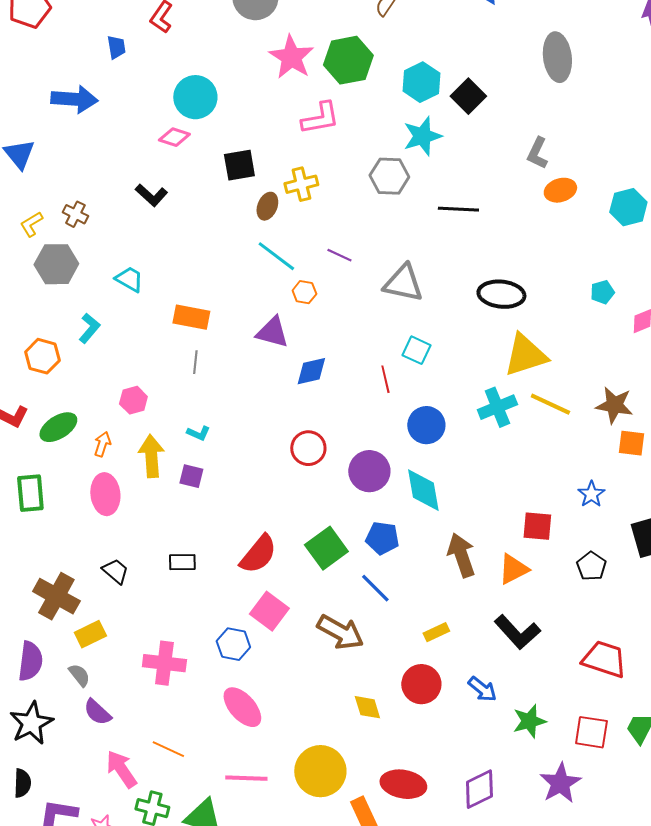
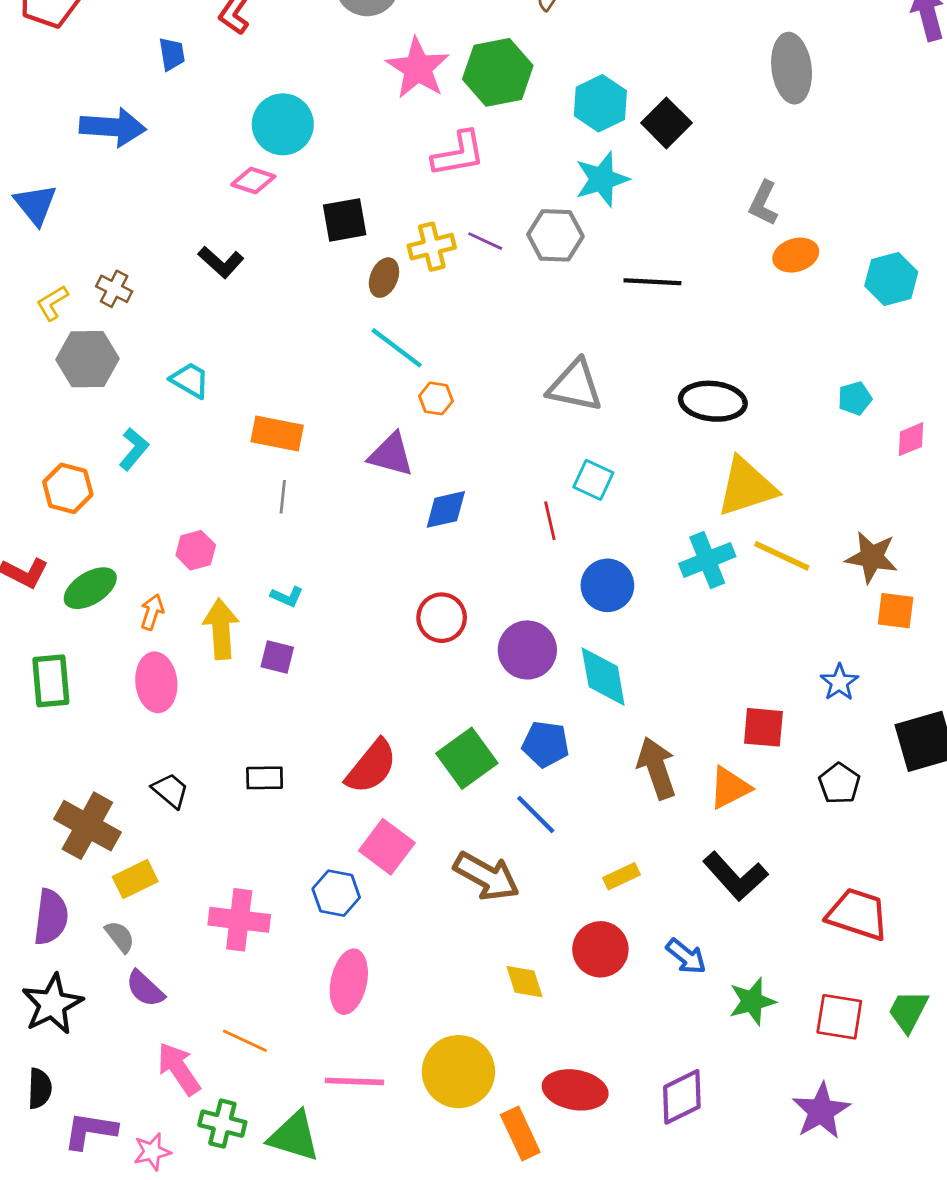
purple line: (339, 255) -> (485, 241), moved
pink ellipse: (242, 707) -> (349, 982), turned 54
purple star: (560, 783) -> (821, 1111), moved

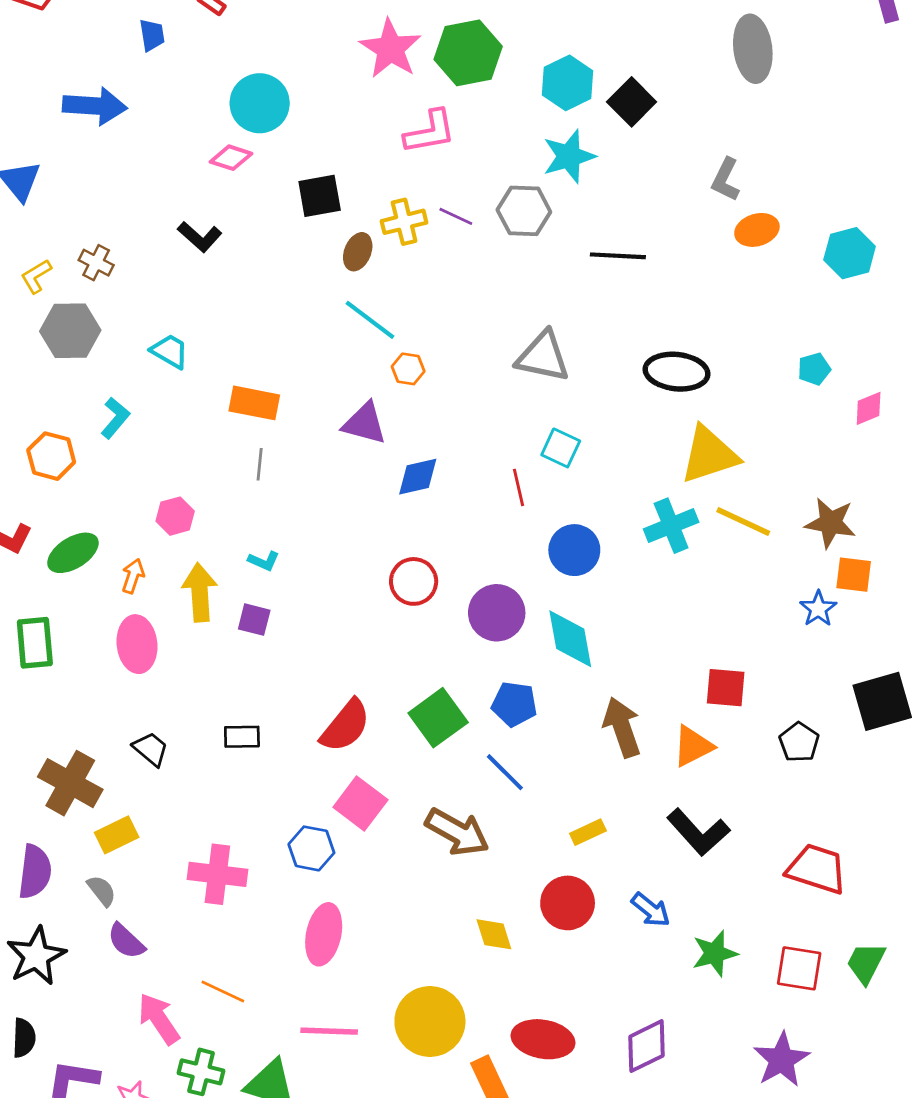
blue star: (839, 682) -> (818, 609), moved

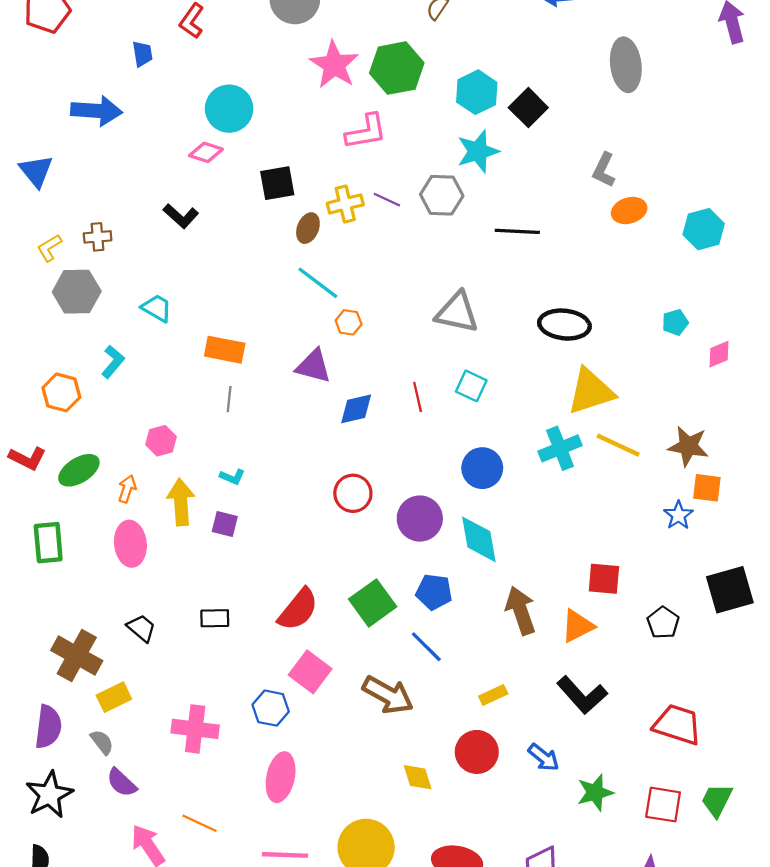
brown cross: (96, 263) -> (98, 237), turned -32
red line: (518, 487) -> (418, 397), moved

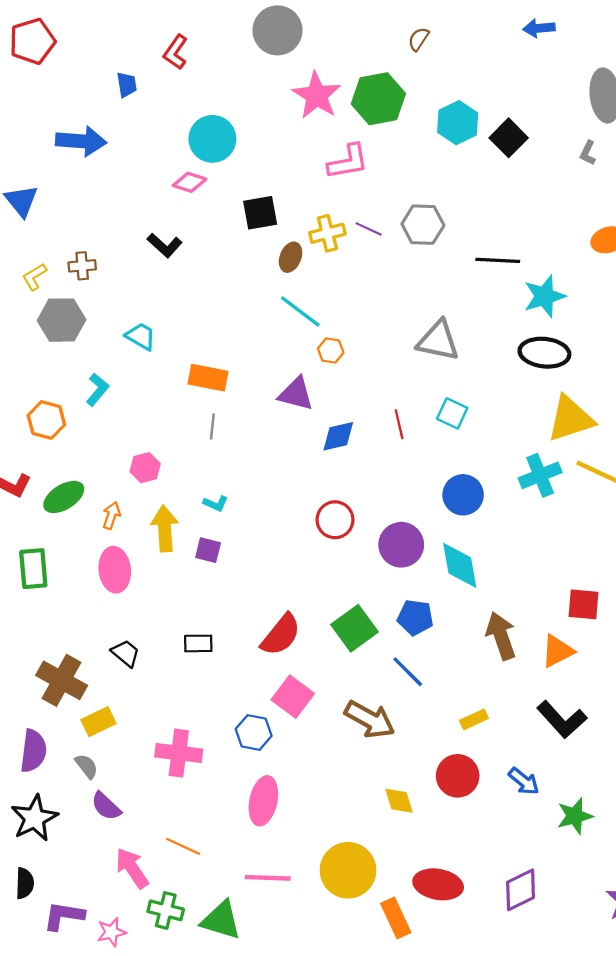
cyan star: (478, 151) -> (544, 296), moved
gray L-shape: (604, 170) -> (588, 153), moved, size x0.7

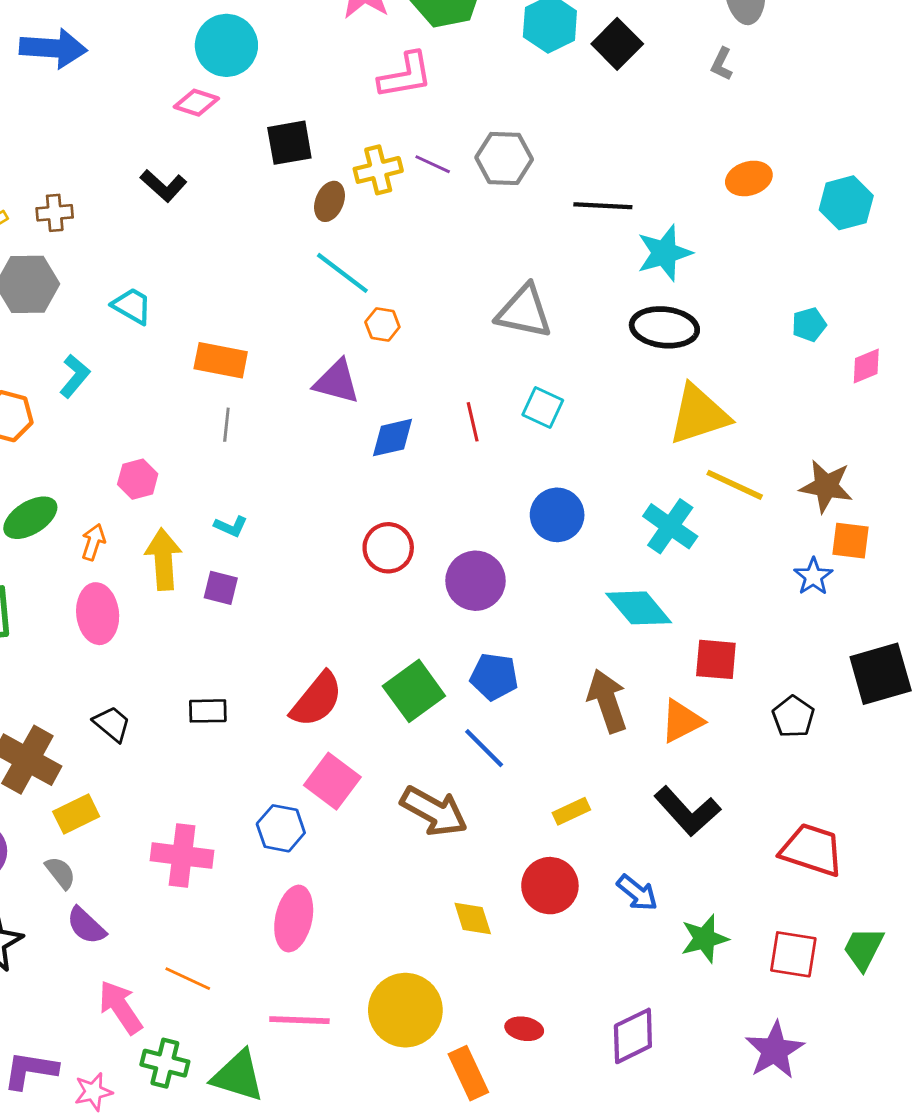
cyan cross: (540, 475) -> (670, 526), moved, turned -33
cyan diamond: (460, 565) -> (639, 608), moved, turned -30
red ellipse: (438, 884) -> (524, 1029), size x0.6

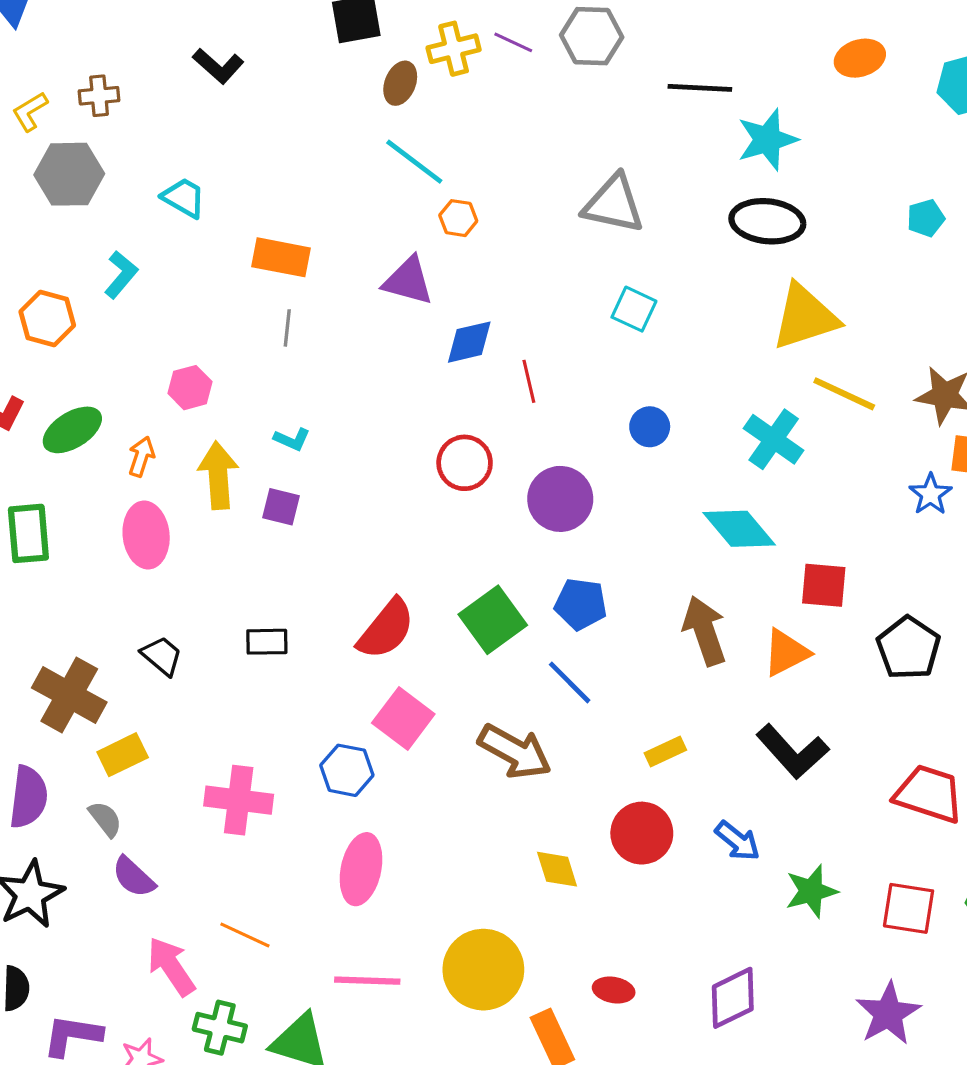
red line: (473, 422) -> (529, 381), moved
blue circle: (557, 515) -> (650, 427), size x0.7
black pentagon: (793, 717) -> (909, 648), size x1.4

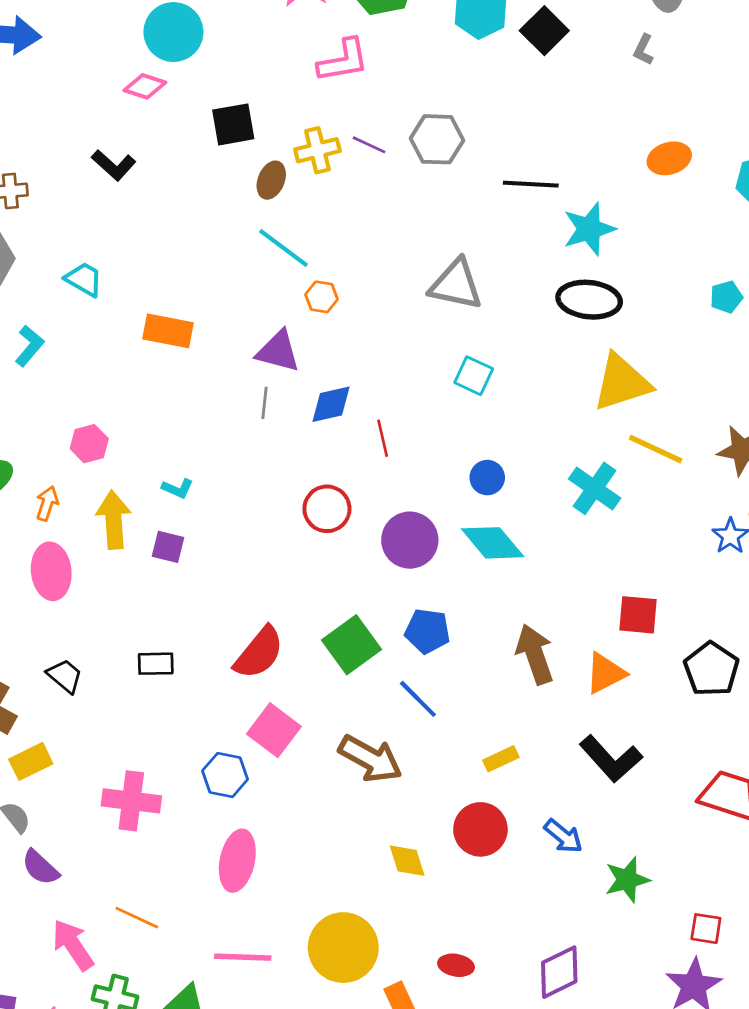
gray line: (287, 328) -> (264, 403), moved
cyan diamond: (739, 529) -> (493, 543), moved
red square: (909, 908) -> (706, 929), moved, size x0.7

